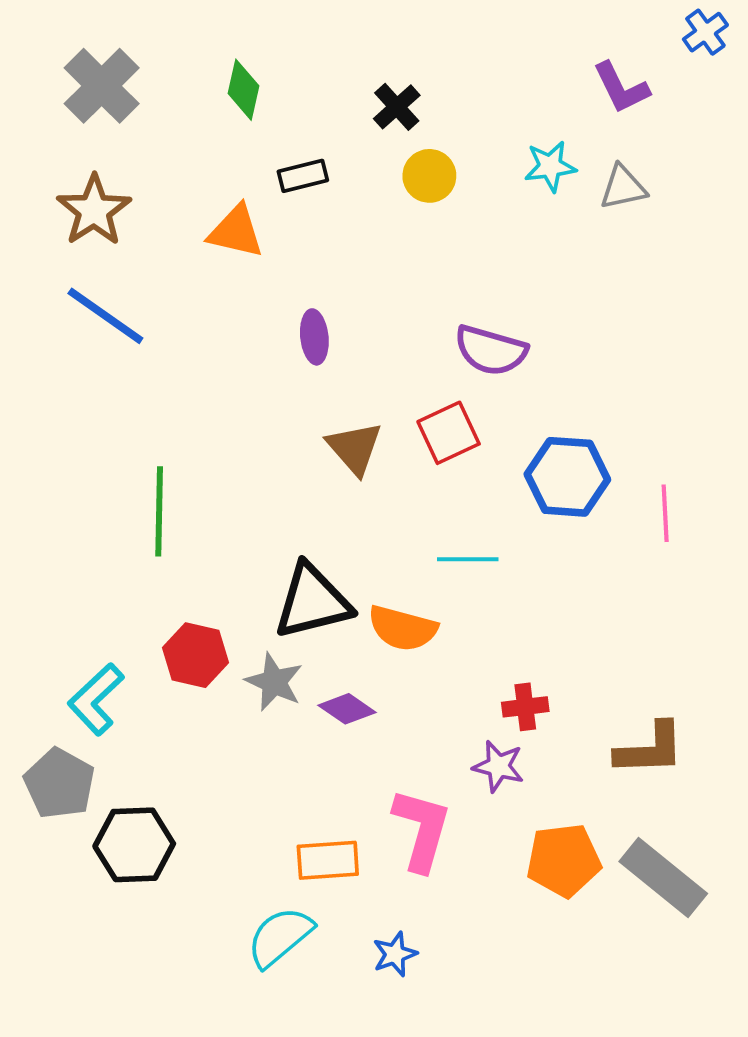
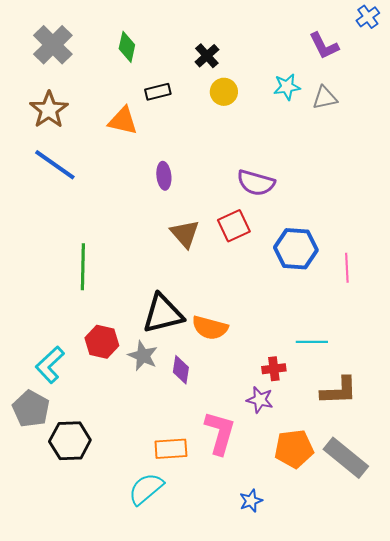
cyan line: (468, 559) -> (312, 342), moved
purple diamond: (347, 709) -> (181, 370), turned 64
blue star: (395, 954) -> (251, 501), moved

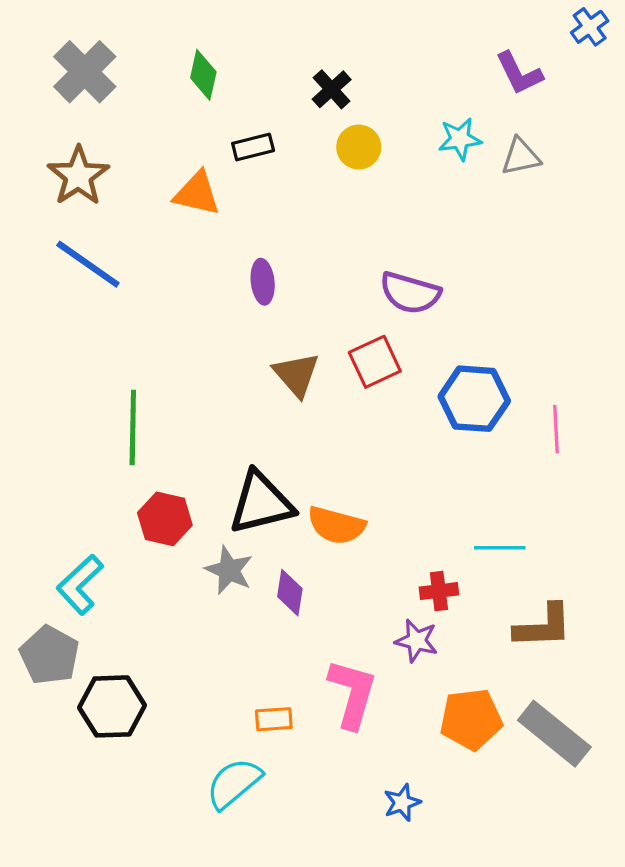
red hexagon: (102, 342) -> (165, 519), moved
orange rectangle: (171, 449) -> (274, 719), size x0.7

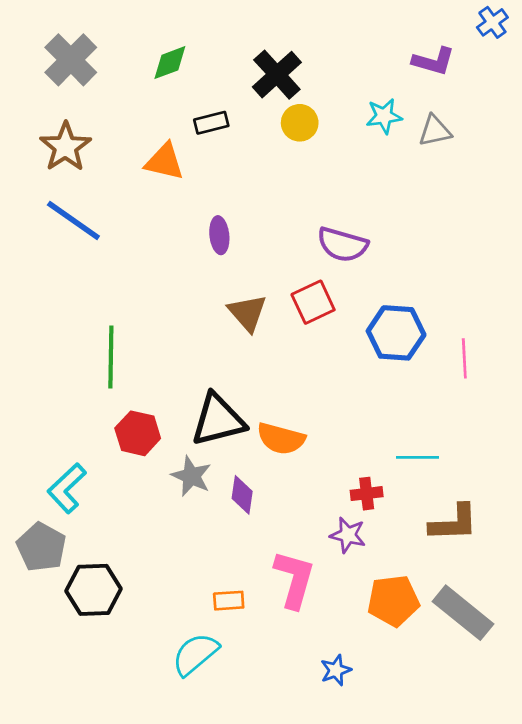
purple L-shape: (519, 73) -> (434, 61), turned -48
green diamond: (203, 75) -> (170, 63), turned 57
black cross: (332, 89) -> (277, 75), size x1.5

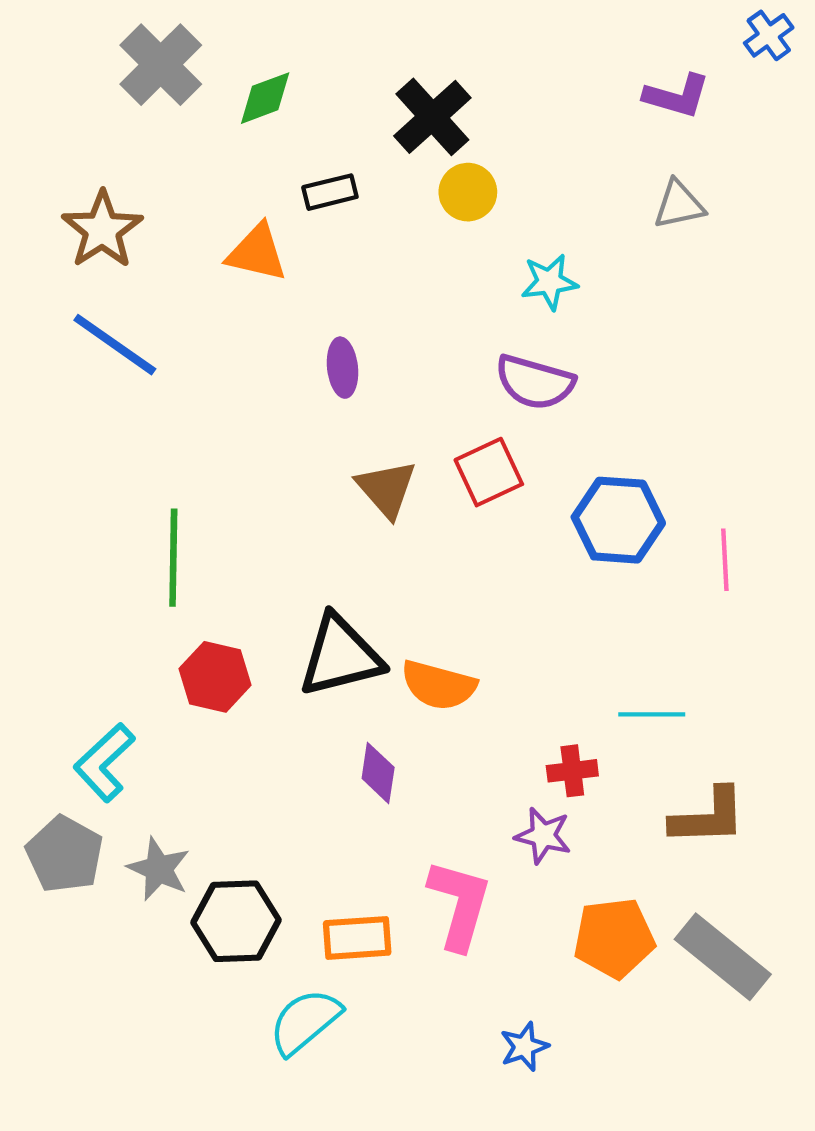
gray cross: (71, 60) -> (161, 65), moved
cyan star: (384, 116) -> (549, 282), moved
gray star: (191, 476) -> (159, 869), moved
black hexagon: (94, 590) -> (236, 921), moved
orange rectangle: (229, 601) -> (357, 938), size x1.4

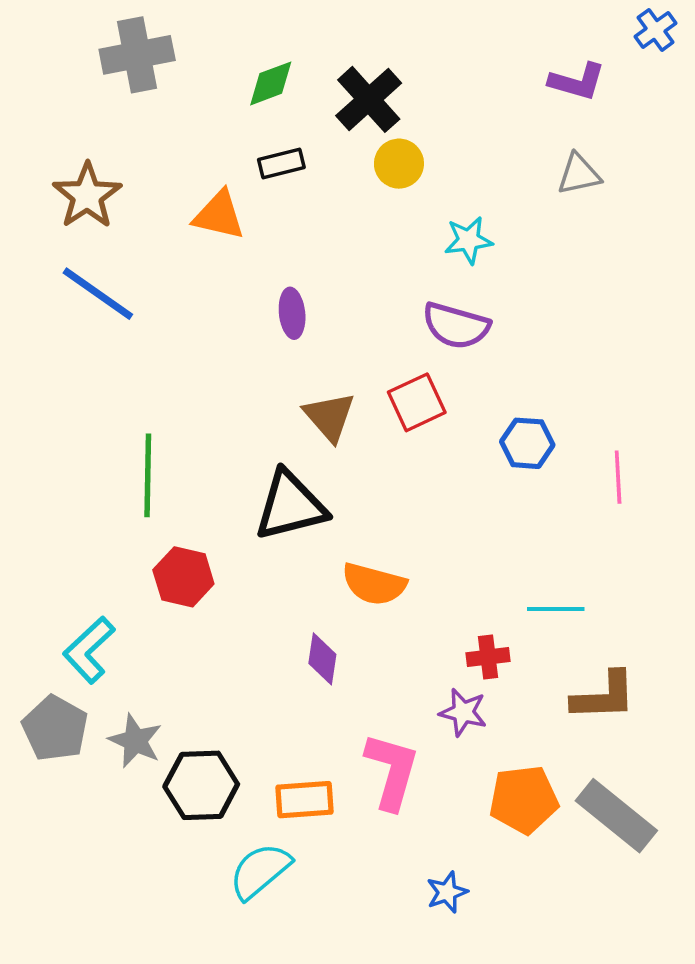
gray cross: (161, 65) -> (137, 55), turned 34
green diamond: (265, 98) -> (271, 83), moved
blue hexagon: (618, 520) -> (527, 443), size x0.7
black triangle: (340, 656) -> (290, 506), moved

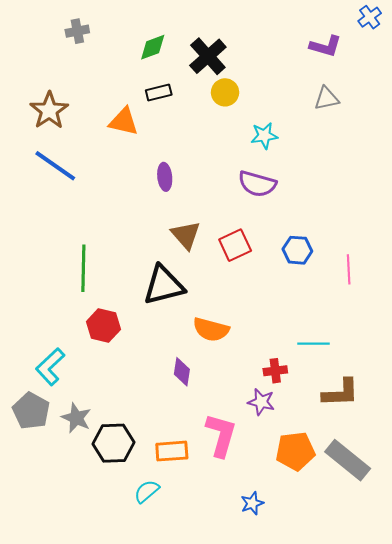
gray cross: (137, 55) -> (77, 31), size x0.6
red square: (417, 402) -> (235, 245), moved
cyan semicircle: (260, 871) -> (147, 491), size x0.7

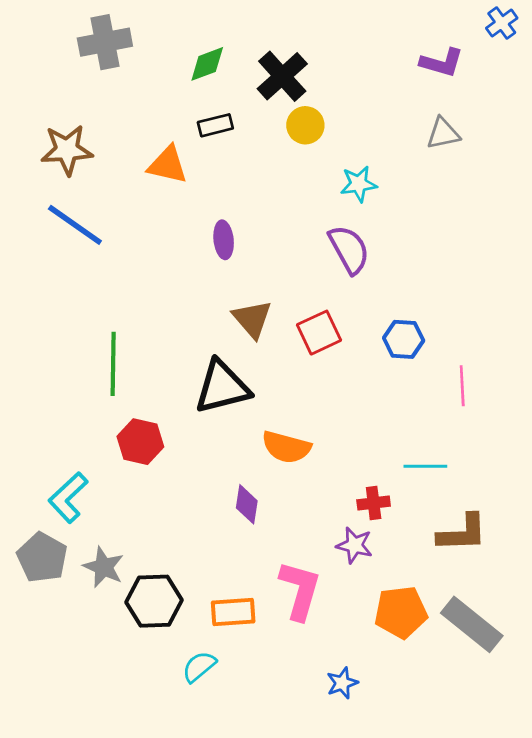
gray cross: (77, 31) -> (105, 42), size x1.6
brown star: (49, 111) -> (67, 150), turned 30
purple semicircle: (257, 184) -> (349, 249), turned -135
pink line: (349, 269) -> (462, 386), moved

